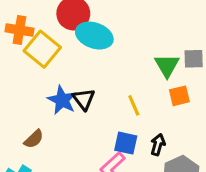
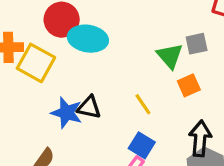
black triangle: (84, 99) -> (89, 107), turned -30
blue square: (126, 143) -> (142, 145), turned 30
black arrow: (158, 145) -> (200, 138), moved, size x1.5

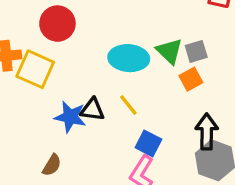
cyan ellipse: (88, 39) -> (129, 58), moved
gray square: (197, 44) -> (196, 51), moved
yellow line: (143, 104) -> (128, 105), moved

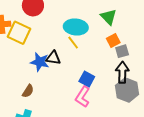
green triangle: (169, 51) -> (109, 17), moved
gray square: (196, 51) -> (122, 51), moved
yellow line: (128, 105) -> (73, 43), moved

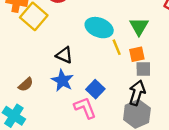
yellow line: (73, 43) -> (117, 47), moved
blue star: (40, 62) -> (62, 81), moved
pink L-shape: (83, 97) -> (85, 108), turned 110

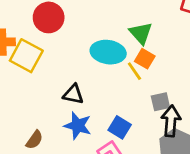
green triangle: (139, 26) -> (141, 33), moved
orange square: (137, 54) -> (145, 59), moved, turned -35
gray square: (143, 69) -> (160, 102), moved

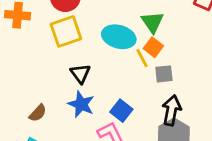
yellow square: (26, 56) -> (66, 31), moved, turned 36
black triangle: (73, 94) -> (80, 74), turned 35
gray square: (160, 102) -> (164, 74), moved

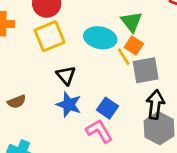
gray square: (164, 74) -> (146, 70), size x1.5
brown semicircle: (38, 113) -> (17, 102), moved, turned 30

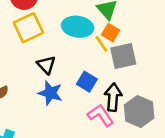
black arrow: (155, 104) -> (113, 97), moved
blue square: (108, 108) -> (87, 82), moved
pink L-shape: (99, 131) -> (101, 115), moved

